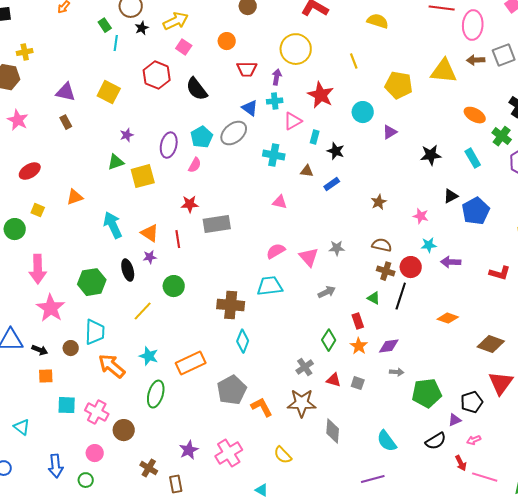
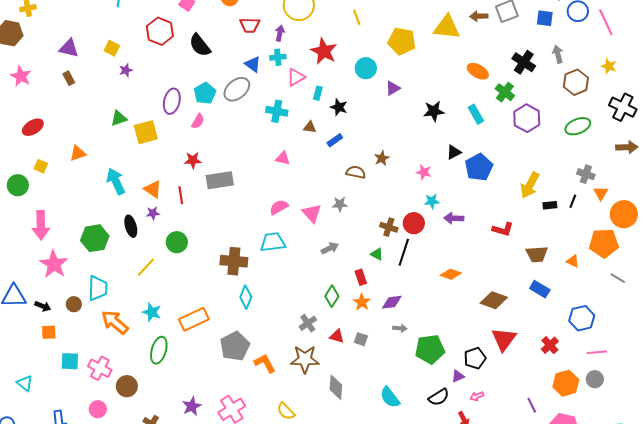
yellow square: (109, 92) -> (112, 48), size x0.7
purple star: (127, 135) -> (126, 70), moved
brown semicircle: (382, 245) -> (356, 172), moved

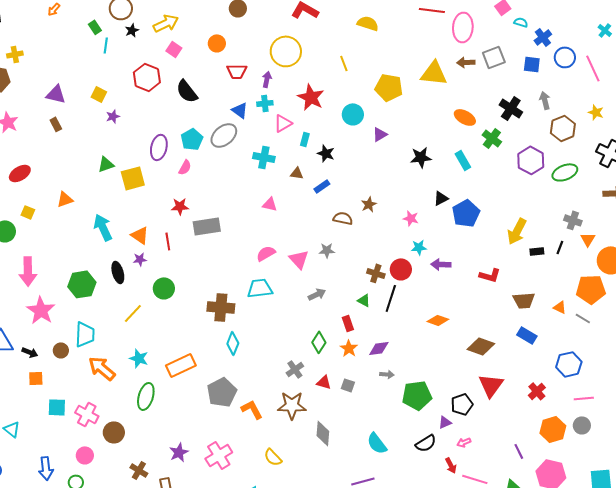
purple hexagon: (527, 118) -> (531, 160), moved
gray line: (618, 278) -> (583, 318), moved

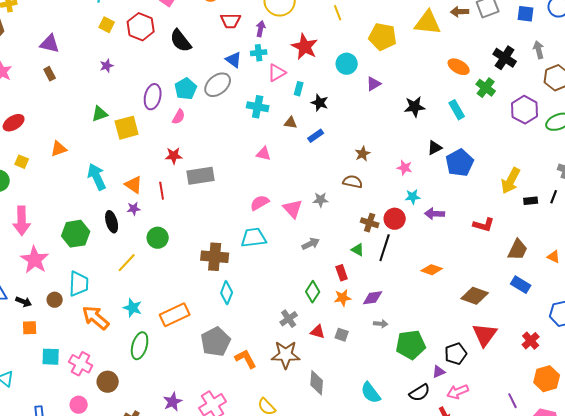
yellow square: (99, 94) -> (107, 25), moved
brown semicircle: (343, 218) -> (353, 182), moved
brown trapezoid: (524, 300) -> (518, 250), turned -60
orange star: (349, 348) -> (343, 298), turned 30
pink arrow: (464, 442) -> (458, 392), size x1.5

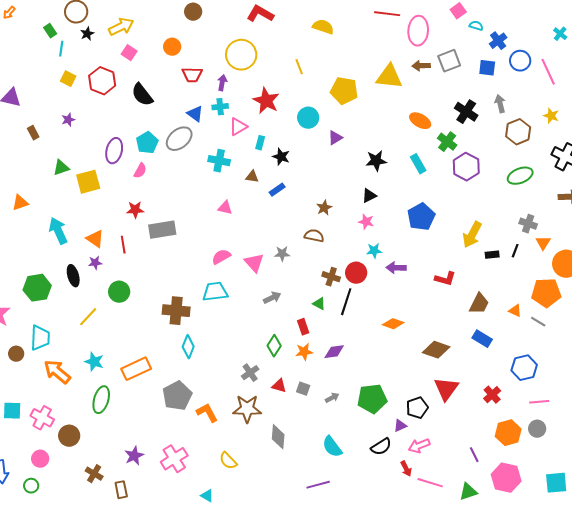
brown rectangle: (50, 74) -> (33, 133), moved
purple hexagon: (525, 110) -> (466, 167), moved
black triangle: (435, 148) -> (369, 196), moved
gray arrow: (381, 324) -> (332, 398), moved, turned -32

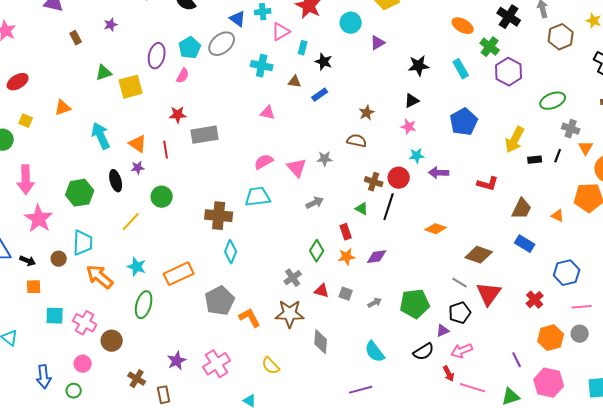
green ellipse: (520, 176) -> (553, 101), moved
gray line: (538, 322) -> (460, 283), moved

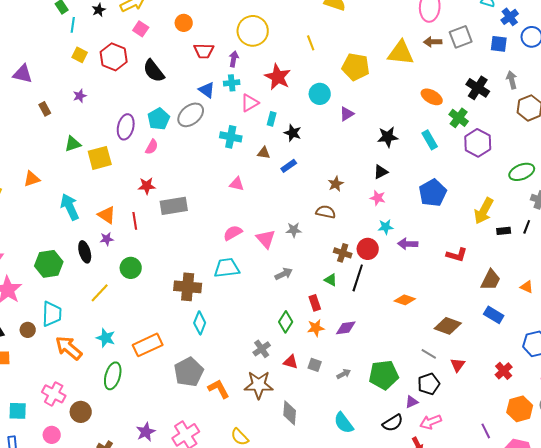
red triangle: (489, 294) -> (458, 365), size x0.6
cyan square: (55, 316) -> (18, 411), moved

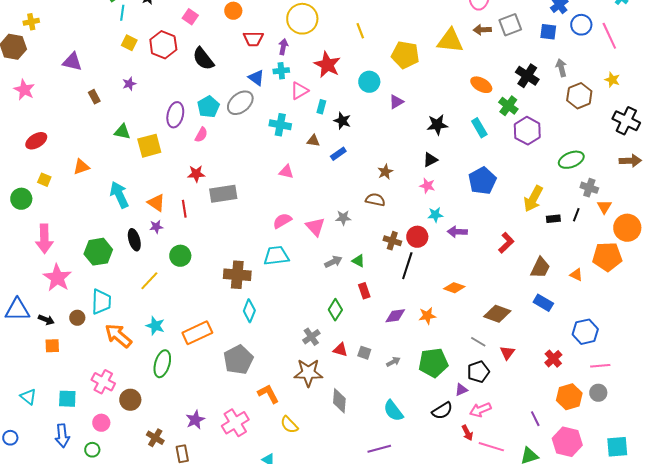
green triangle: (73, 144) -> (122, 132), turned 30
red L-shape: (457, 255) -> (506, 243), turned -60
green triangle: (331, 280) -> (358, 261), moved
orange star: (316, 328) -> (427, 316), moved
orange L-shape: (219, 389) -> (268, 394), moved

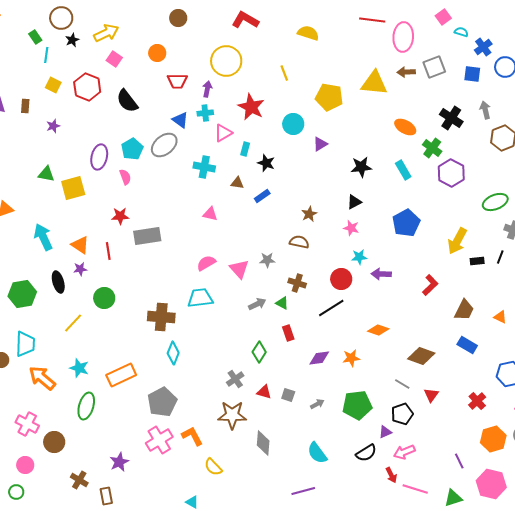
brown rectangle: (94, 97) -> (25, 106), moved, turned 32
pink semicircle: (201, 135) -> (125, 177), turned -49
brown cross: (392, 241) -> (297, 283), moved
black line: (407, 266) -> (331, 308), turned 40
pink cross: (235, 423) -> (159, 440), moved

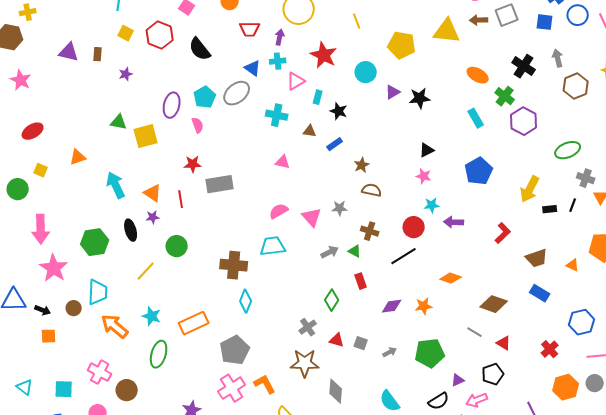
black star: (361, 167) -> (420, 98), moved
brown star: (309, 214) -> (362, 165), moved
brown trapezoid: (464, 310) -> (537, 258), turned 45
red triangle: (431, 395) -> (504, 343), turned -35
black pentagon: (402, 414) -> (493, 374), moved

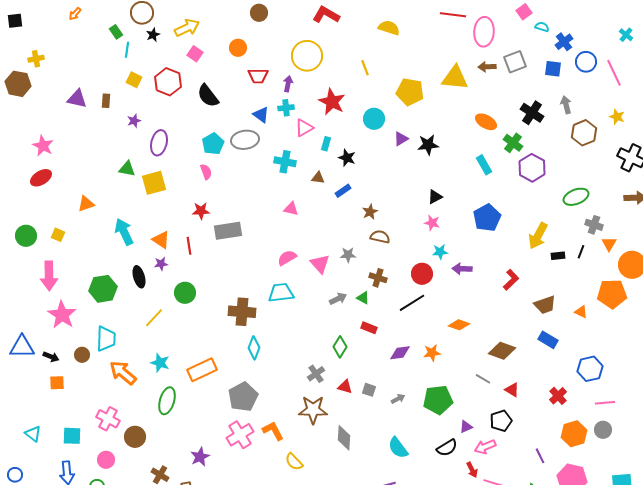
pink star: (21, 80) -> (43, 146), moved
gray ellipse: (237, 93) -> (245, 140), turned 32
purple ellipse: (172, 105) -> (159, 143), moved
yellow square: (41, 170) -> (58, 235), moved
red rectangle: (361, 281) -> (369, 328), turned -49

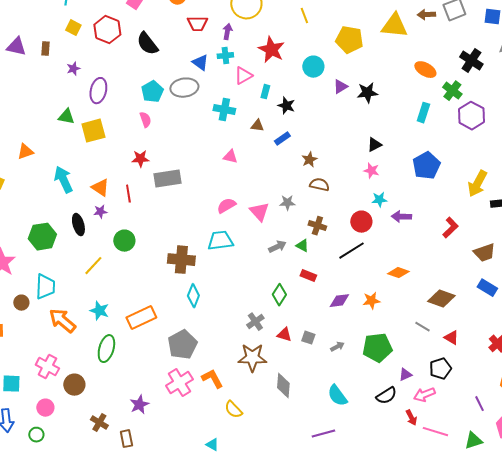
cyan rectangle: (484, 165) -> (423, 113), turned 48

